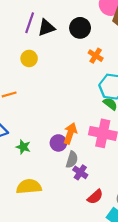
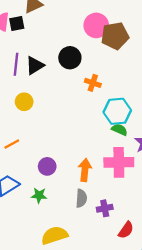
purple circle: (58, 143) -> (47, 166), moved
gray semicircle: (72, 160) -> (81, 198), moved
purple cross: (80, 172) -> (105, 208), turned -32

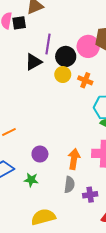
pink circle: (96, 25) -> (88, 46), moved
purple line: (16, 64) -> (48, 44), moved
yellow circle: (24, 102) -> (63, 75), moved

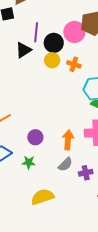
gray semicircle: (69, 185) -> (65, 164), turned 42

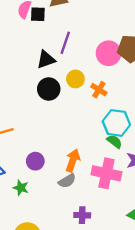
black circle: (54, 43) -> (49, 89), moved
orange arrow: (68, 140) -> (73, 160), moved
gray semicircle: (65, 164) -> (67, 181), moved

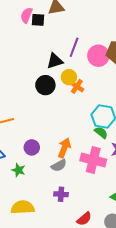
purple line: (65, 43) -> (74, 47), moved
black triangle: (46, 60) -> (55, 61), moved
orange cross: (99, 90) -> (77, 86), moved
purple cross: (82, 215) -> (61, 194), moved

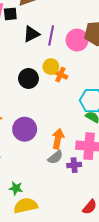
black triangle: (55, 61) -> (31, 34), moved
purple circle: (32, 147) -> (25, 129), moved, size x1.5
green star: (18, 170) -> (16, 188), moved
purple cross: (61, 194) -> (74, 165), moved

